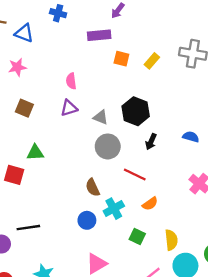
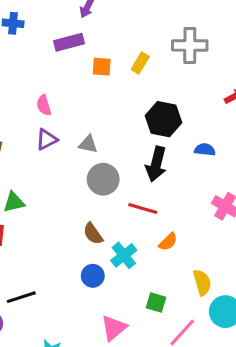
black hexagon: (136, 111) -> (163, 119), moved
black arrow: (151, 142) -> (156, 164), size x1.6
green square: (137, 237) -> (156, 302), moved

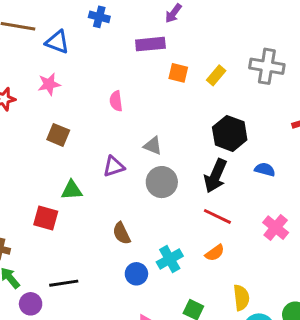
purple triangle: (47, 139) -> (114, 166), moved
red line: (143, 208) -> (217, 216), moved
brown semicircle: (93, 234) -> (122, 233), moved

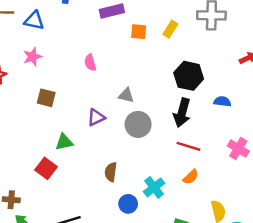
red square: (46, 218) -> (46, 168), turned 30
brown semicircle: (122, 233) -> (111, 172), turned 42

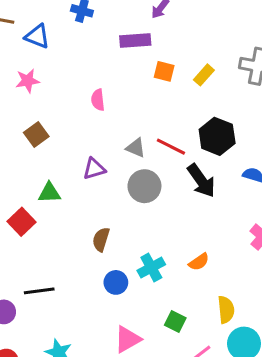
brown square: (46, 98) -> (36, 134), turned 30
black arrow: (182, 113) -> (201, 181), turned -60
red line: (188, 146) -> (171, 147), moved

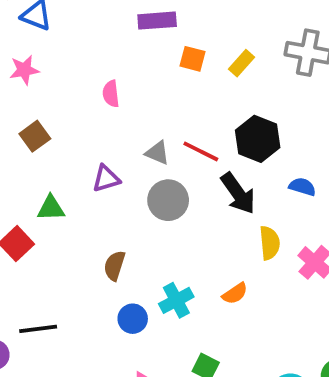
yellow semicircle: (226, 310) -> (270, 243), moved

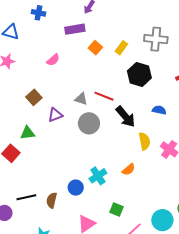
orange square: (193, 59) -> (95, 48), turned 32
pink semicircle: (111, 94) -> (53, 60), moved, turned -120
brown square: (35, 136) -> (34, 97), moved
black hexagon: (258, 139) -> (139, 74), moved
brown semicircle: (114, 266) -> (52, 200), moved

